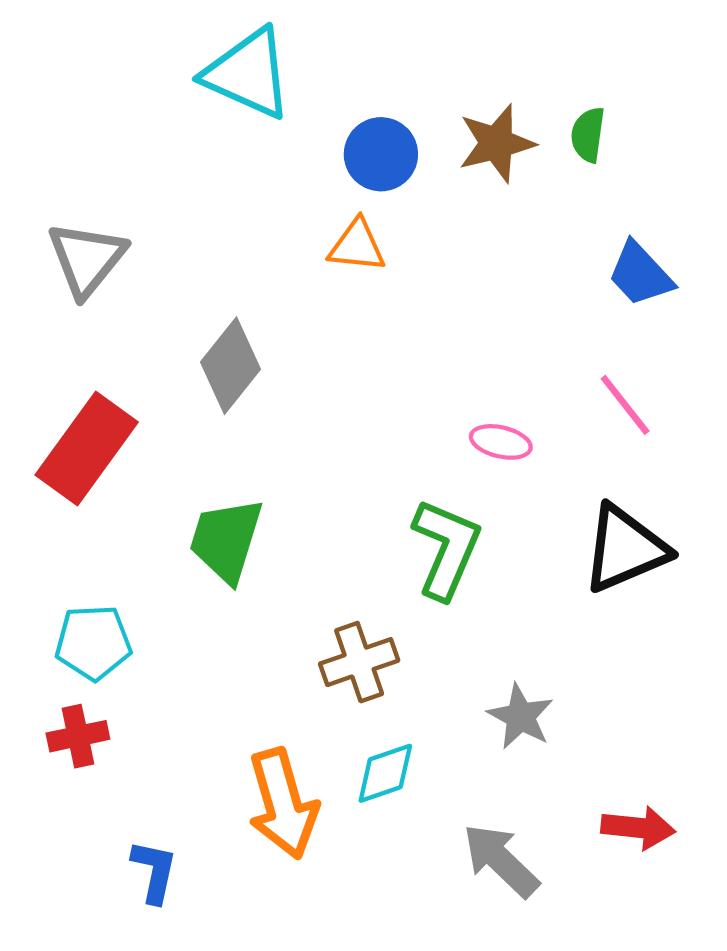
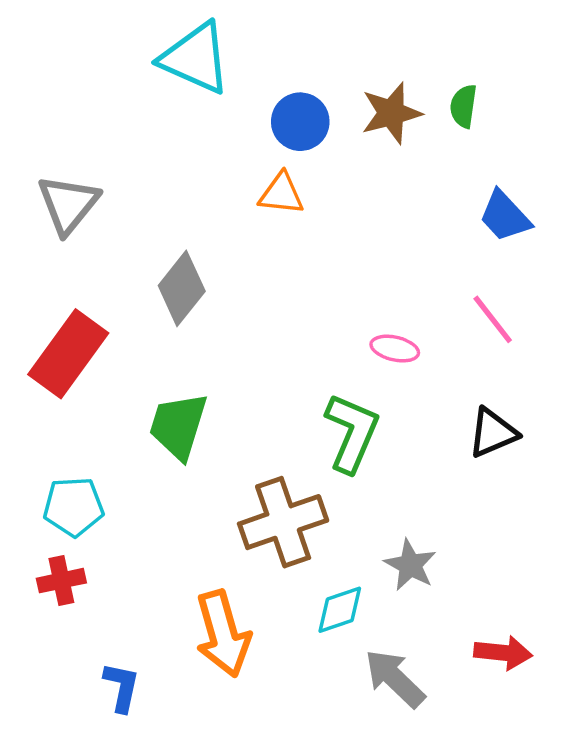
black triangle: (625, 549) -> (493, 433), size x0.7
brown cross: (359, 662) -> (283, 522), size x1.4
cyan diamond: (385, 773) -> (340, 610), moved

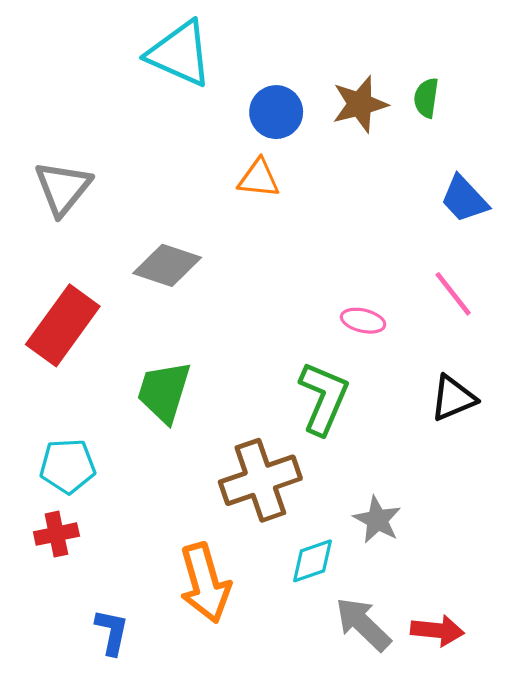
gray diamond: (182, 288) -> (167, 265), turned 70
red arrow: (503, 653) -> (437, 630), moved

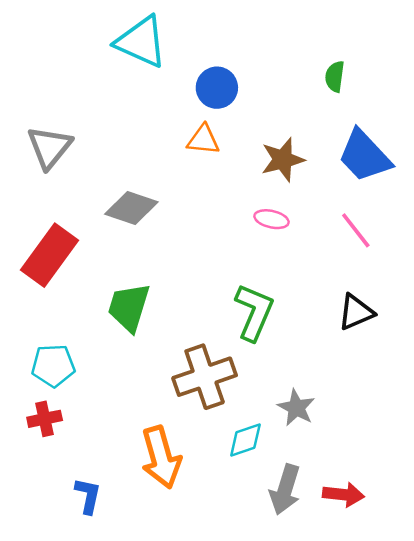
brown star: (360, 104) -> (283, 160), moved
blue trapezoid: (464, 199) -> (365, 156), size x1.4
pink ellipse: (363, 321) -> (272, 219), moved
gray arrow: (363, 624) -> (285, 490), turned -117

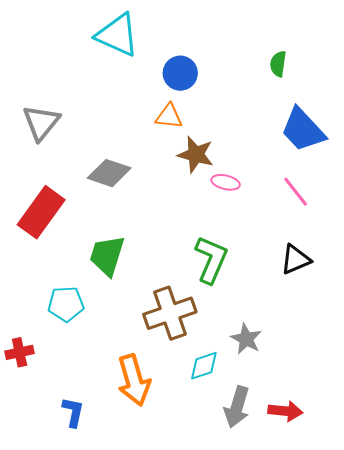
brown star: (283, 160) -> (196, 155), moved, turned 30
cyan pentagon: (53, 366) -> (66, 304), moved
red cross: (45, 419) -> (20, 352), moved

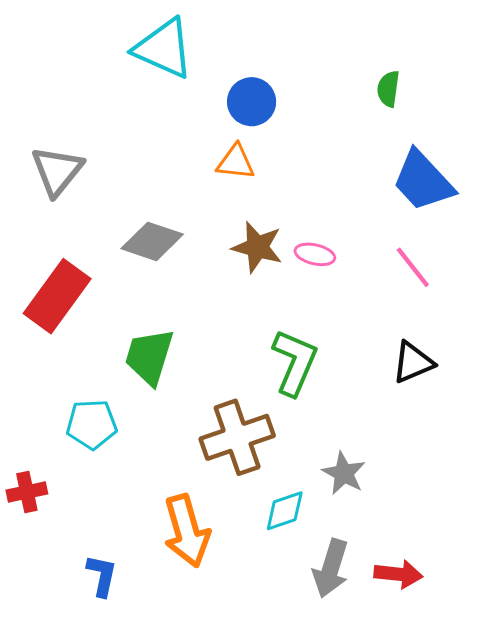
brown star: (196, 155) -> (257, 247), moved

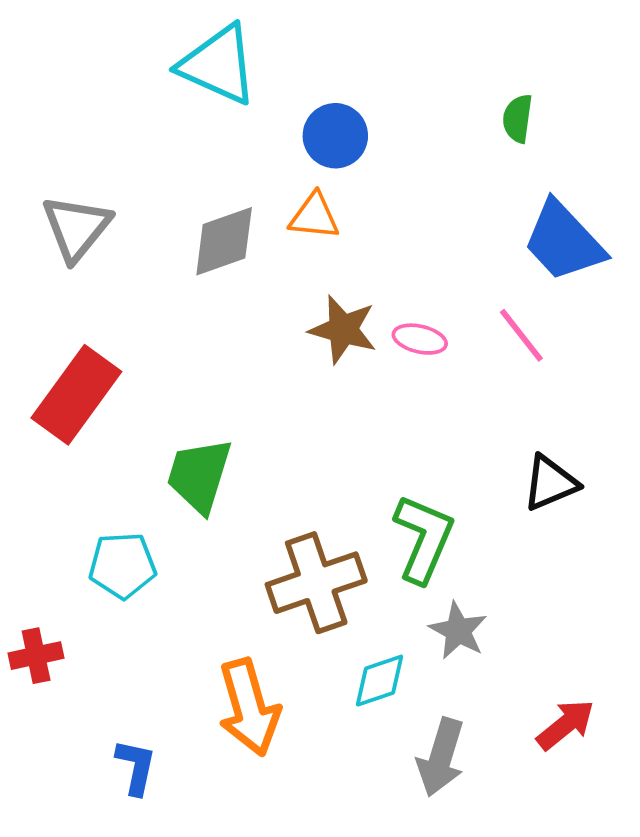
gray diamond: (152, 241) -> (224, 241), moved, turned -38
pink line: (413, 267) -> (521, 335), moved
green L-shape: (295, 362) -> (424, 539), moved
red arrow: (398, 574) -> (566, 725), moved, turned -45

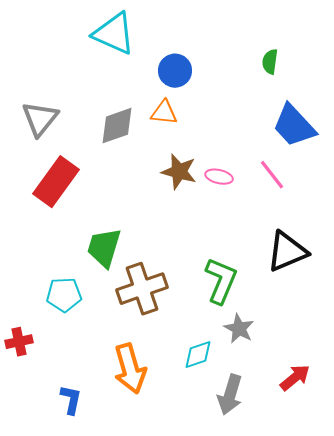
red rectangle: (76, 395) -> (56, 182), moved
black triangle: (550, 483) -> (287, 252), size x1.4
brown cross: (316, 583) -> (142, 289), moved

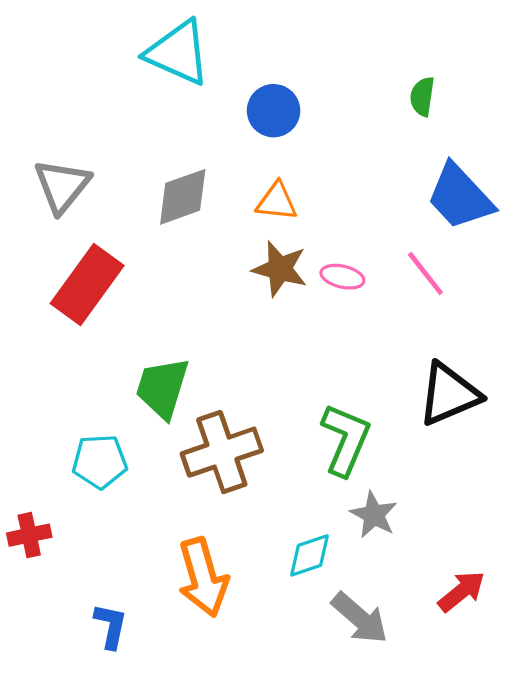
orange triangle: (164, 113) -> (277, 201), moved
gray arrow: (230, 395) -> (360, 618), turned -66

